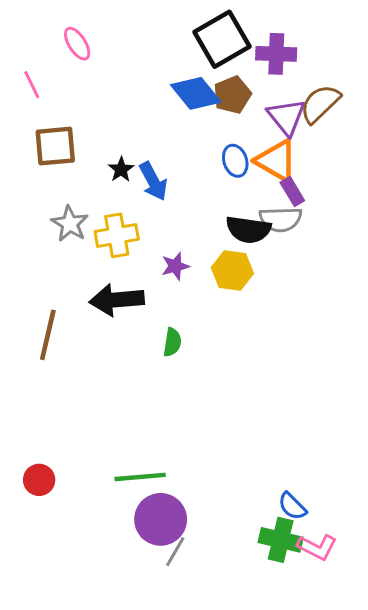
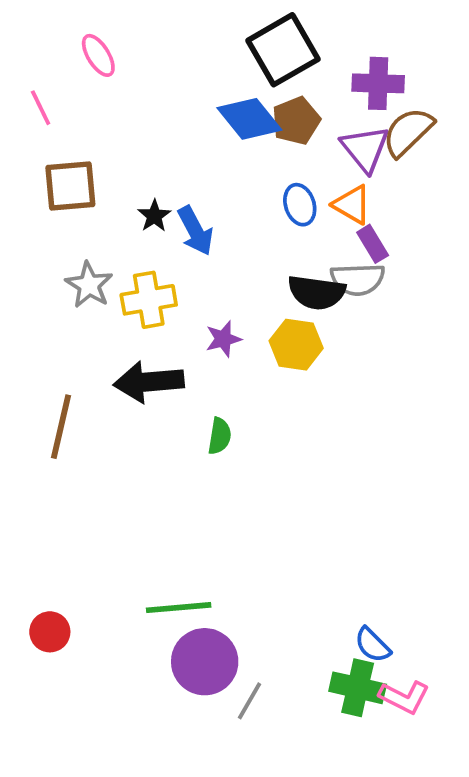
purple cross: (276, 54) -> (378, 83), moved
orange triangle: (276, 161) -> (352, 205), size x0.7
red circle: (39, 480) -> (50, 632), moved
gray line: (175, 552) -> (249, 701), moved

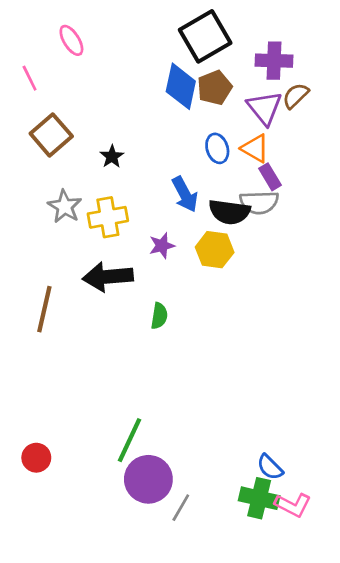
blue diamond: (249, 119) -> (181, 86), turned 51
brown semicircle: (408, 132) -> (296, 96), size x0.7
brown square: (70, 186) -> (51, 135), turned -36
blue arrow: (195, 231) -> (185, 194), moved
green line: (179, 608) -> (129, 440), turned -60

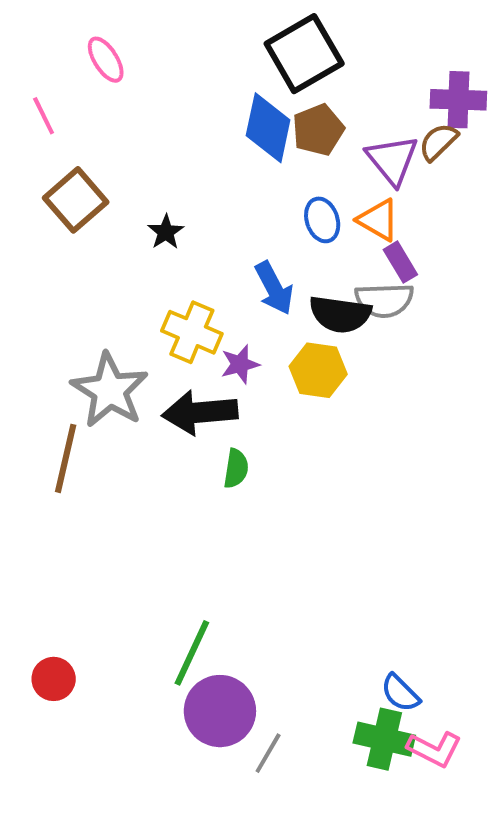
purple cross: (274, 61) -> (458, 100), moved
gray star: (65, 206) -> (110, 390), moved, size x1.5
yellow cross: (108, 217) -> (192, 332), moved, turned 33
black arrow: (108, 277) -> (200, 412), moved

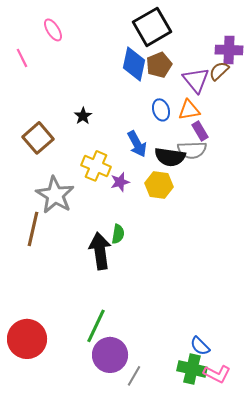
brown square: (76, 200) -> (38, 138), moved
orange triangle: (378, 220) -> (189, 110), turned -40
black arrow: (200, 412) -> (100, 251), moved, turned 87
red circle: (54, 679) -> (27, 339), size x1.8

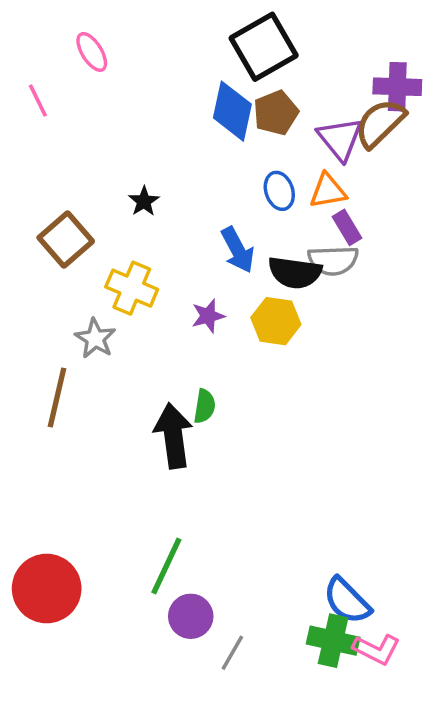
brown semicircle: (219, 71) -> (380, 123), size x1.5
yellow cross: (96, 166) -> (132, 288), moved
gray star: (55, 195) -> (95, 338), size x0.6
blue semicircle: (200, 346) -> (347, 601), size x1.4
purple circle: (110, 355) -> (191, 616), size x0.7

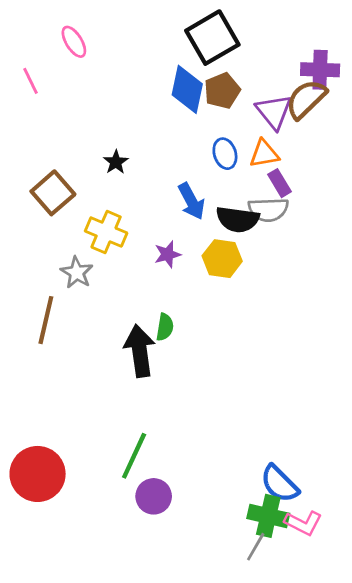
gray line: (232, 653) -> (256, 547), moved

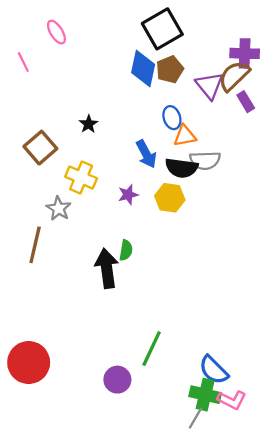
orange triangle: (264, 154) -> (185, 136), moved
purple rectangle: (280, 183) -> (246, 102), moved
green line: (134, 456) -> (152, 349), moved

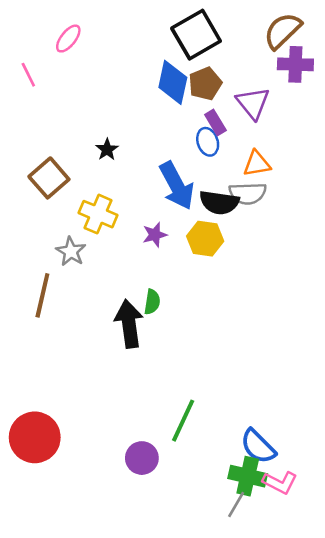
pink ellipse: (56, 32) -> (68, 39), turned 70
brown semicircle: (234, 76) -> (283, 31), moved
purple rectangle: (246, 102) -> (215, 122), moved
orange triangle: (185, 136) -> (257, 164), moved
blue arrow: (146, 154) -> (177, 186), size x1.4

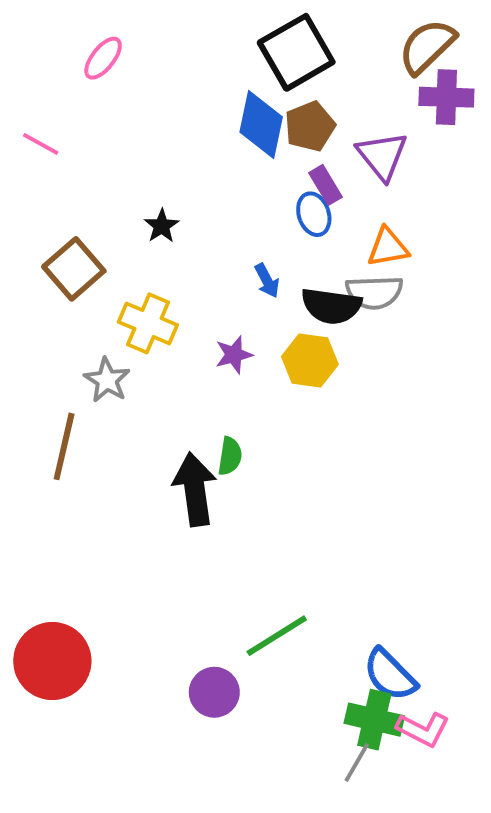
pink line: (28, 75) -> (41, 144), moved, turned -35
blue arrow: (177, 186) -> (267, 281), size x0.5
green line: (183, 421) -> (277, 636), turned 33

